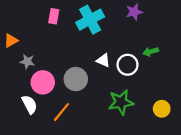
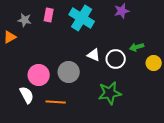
cyan cross: (90, 20) -> (82, 18), turned -30
gray star: (27, 61) -> (25, 20), moved
yellow circle: (162, 109) -> (154, 63), moved
orange line: (61, 112) -> (56, 102), turned 54

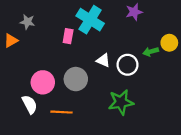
pink rectangle: (49, 15) -> (68, 36), moved
yellow circle: (154, 63) -> (169, 43), moved

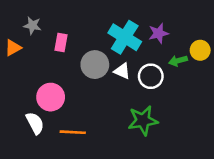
purple star: (134, 12) -> (159, 33), moved
cyan cross: (90, 20) -> (125, 37), moved
pink rectangle: (68, 36) -> (61, 42), moved
gray circle: (76, 79) -> (95, 65), moved

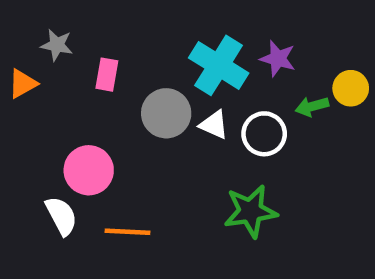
purple star: (159, 33) -> (278, 59), turned 30

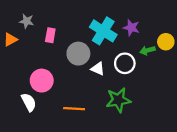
white triangle: (214, 125) -> (98, 69), moved
orange line: (127, 232) -> (74, 109), moved

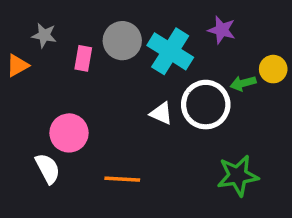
purple star: (131, 28) -> (222, 30), moved
gray circle: (78, 54) -> (122, 41), moved
white circle: (125, 63) -> (206, 105), size x1.4
green star: (118, 100) -> (238, 176), moved

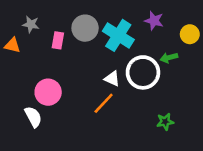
orange triangle: (17, 65) -> (12, 45), turned 42
yellow circle: (273, 69) -> (190, 34), moved
green star: (238, 176) -> (165, 122), size x0.6
orange line: (122, 179) -> (104, 103), moved, turned -50

